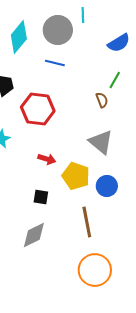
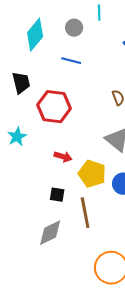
gray circle: (58, 30) -> (74, 28), size x0.6
brown line: (87, 222) -> (85, 213), moved

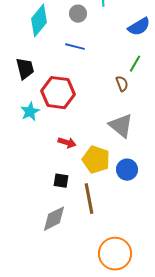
cyan star: (17, 137) -> (30, 112), moved

